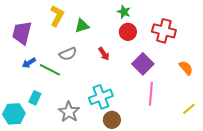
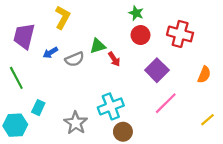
green triangle: (82, 26) -> (98, 46), moved
blue arrow: (29, 63) -> (50, 53), moved
orange semicircle: (186, 68) -> (204, 75), turned 63
green line: (50, 70) -> (16, 78), moved, turned 35
pink line: (151, 94) -> (166, 103), turned 40

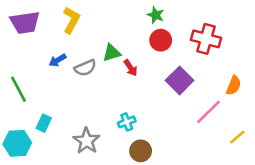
purple trapezoid: (24, 36) -> (25, 23), moved, turned -112
pink line: (166, 103) -> (208, 112), moved
cyan cross: (111, 106) -> (127, 122), size x0.6

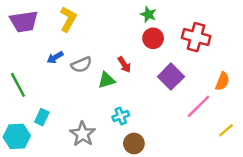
green triangle: (112, 53) -> (106, 80), moved

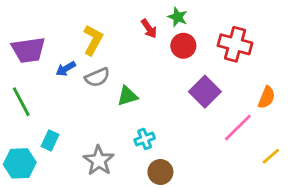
yellow L-shape: (68, 19) -> (93, 40), moved
purple trapezoid: (24, 22) -> (28, 50), moved
red arrow: (124, 65) -> (149, 29), moved

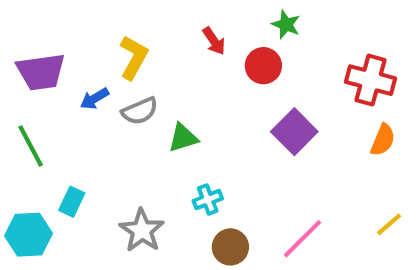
green star: (178, 17) -> (286, 24), moved
red cross: (235, 44) -> (370, 80), moved
pink line: (238, 128) -> (303, 239), moved

